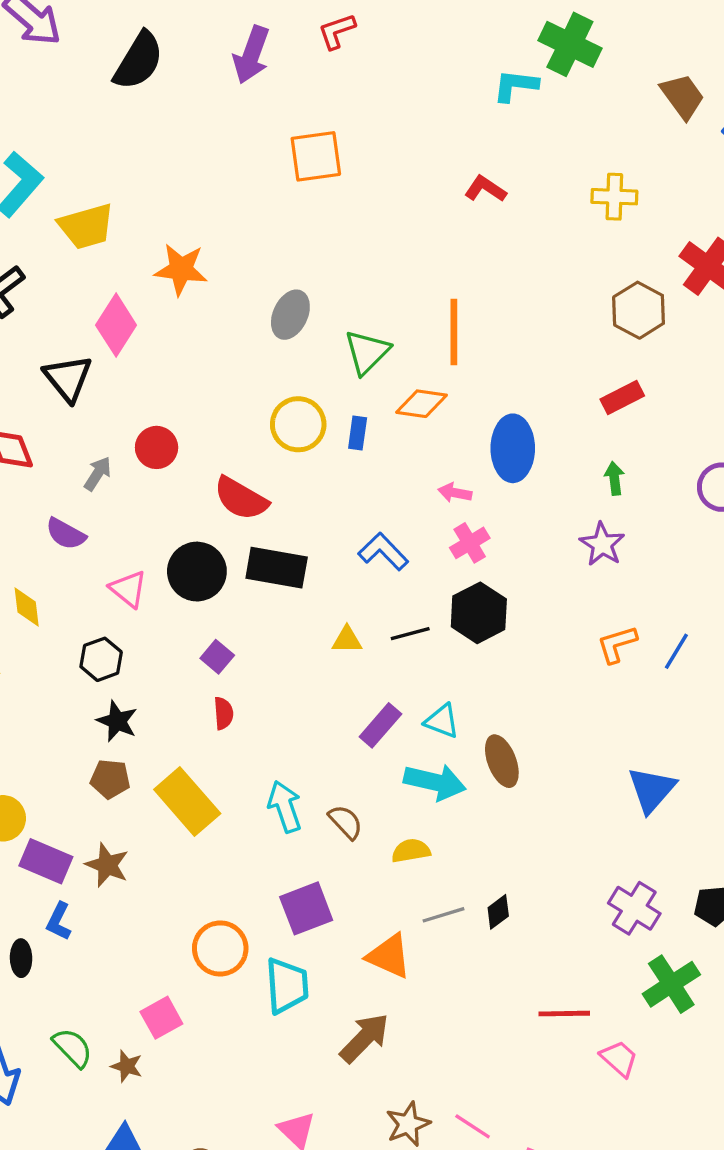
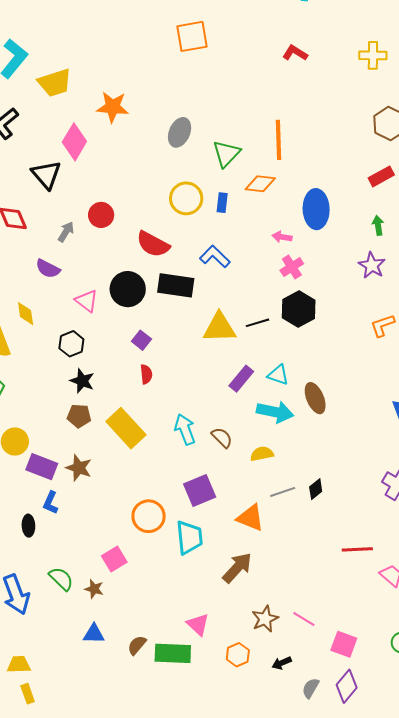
blue L-shape: (383, 552) -> (215, 257), moved
yellow triangle: (347, 640) -> (219, 328), size x1.8

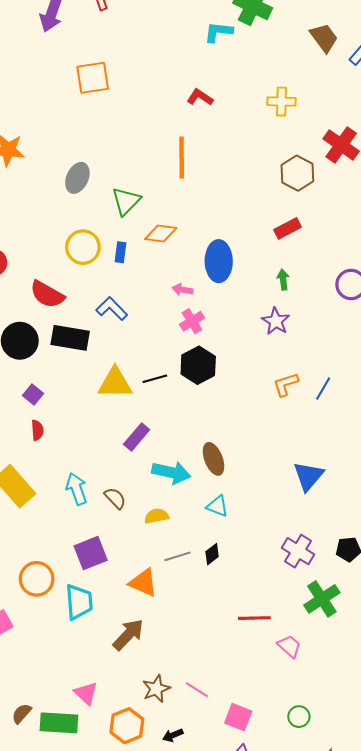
orange line: (278, 140) -> (182, 158), moved
cyan triangle: (278, 375) -> (218, 506), moved
orange hexagon: (238, 655) -> (127, 726), size x1.4

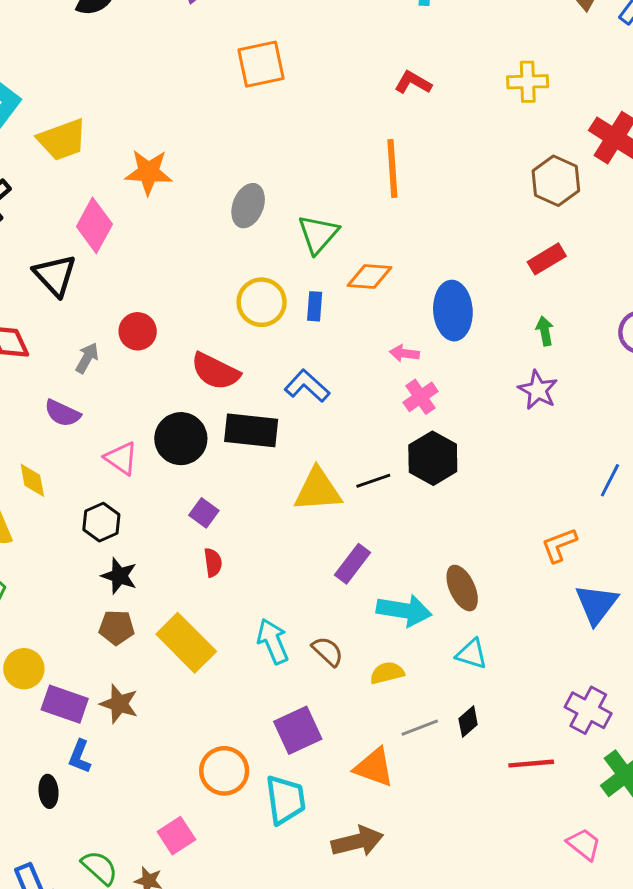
orange L-shape: (286, 384) -> (559, 545), moved
red line: (254, 618) -> (531, 764), moved
brown arrow: (128, 635) -> (357, 841), turned 36

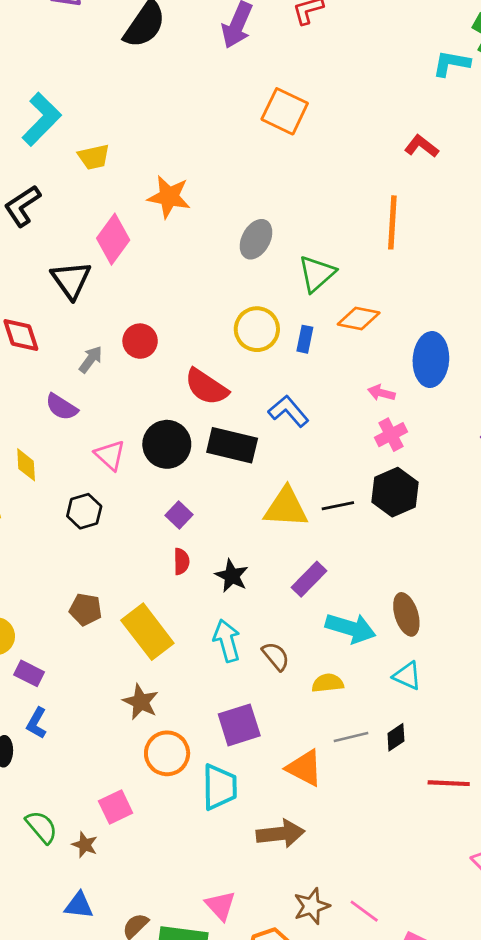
orange square: (261, 64) -> (285, 111), turned 30
yellow trapezoid: (62, 140) -> (94, 157), size x0.7
black star: (119, 576) -> (232, 576), moved
purple rectangle: (65, 704) -> (29, 673), size x0.7
brown star: (119, 704) -> (141, 702), moved

